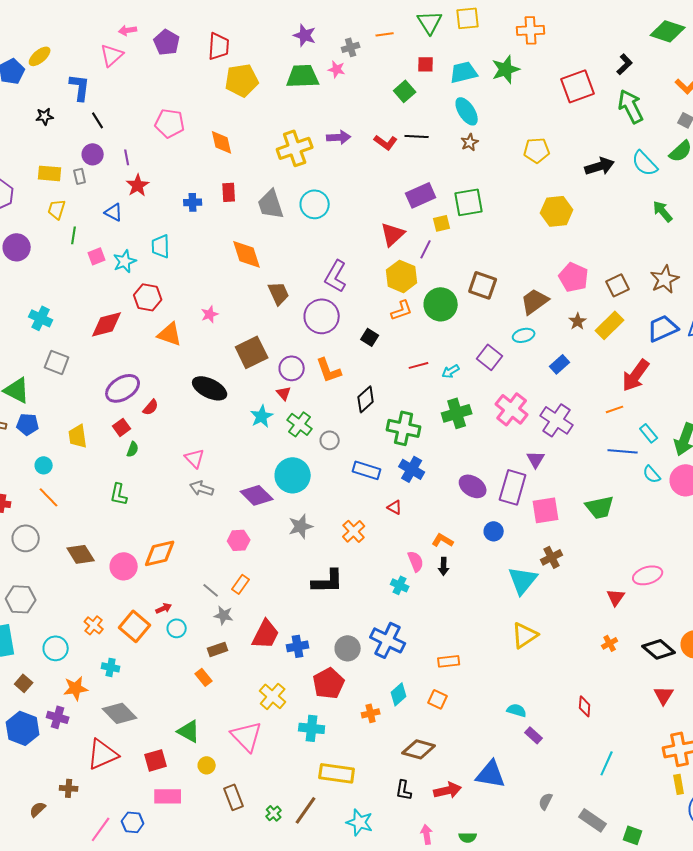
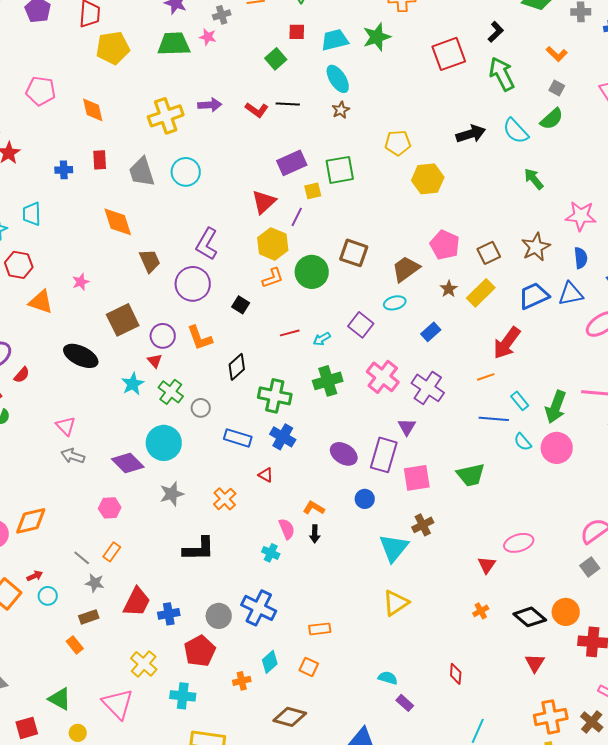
yellow pentagon: (537, 150) -> (398, 143), moved

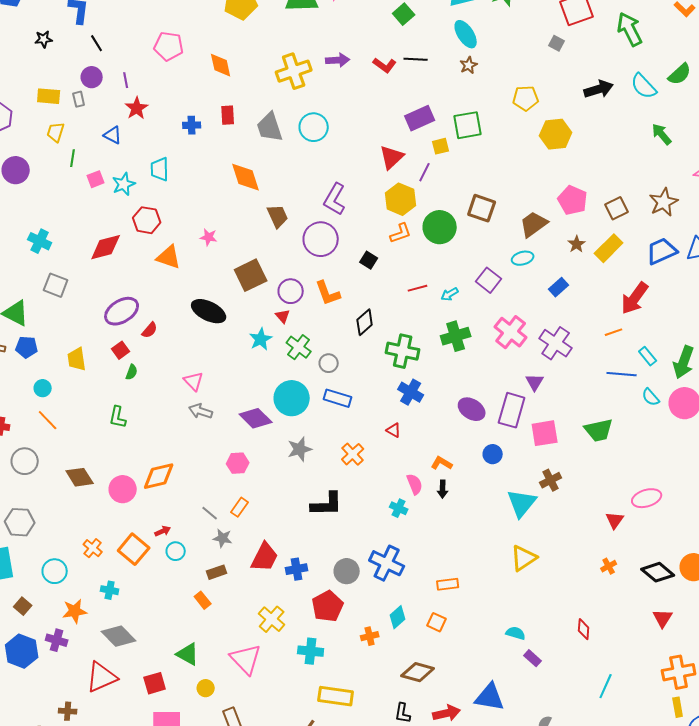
gray square: (557, 88) -> (557, 43), moved
pink star: (81, 282) -> (209, 237), turned 30
blue rectangle: (238, 438) -> (338, 398), moved

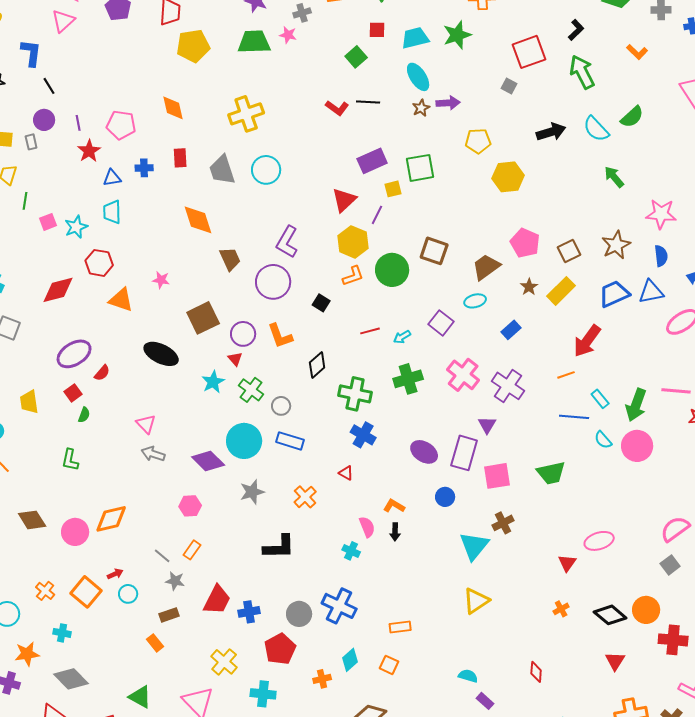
pink pentagon: (169, 46) -> (121, 125), moved
purple arrow: (338, 60) -> (448, 103), moved
blue triangle: (113, 135) -> (112, 178), moved, turned -36

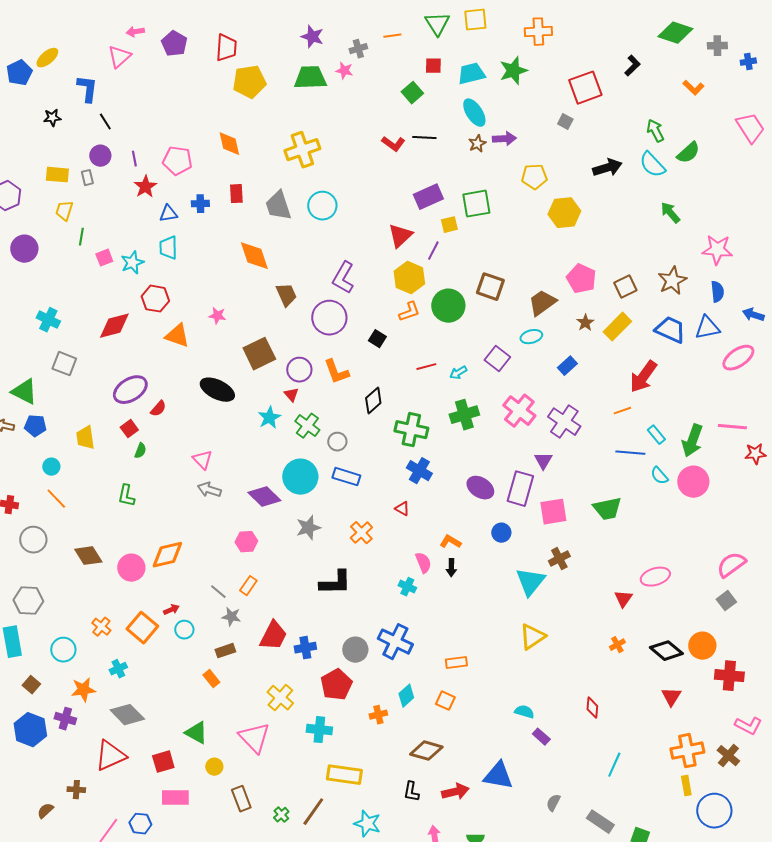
green arrow: (582, 72) -> (655, 131), moved, size x0.7
blue trapezoid: (614, 294) -> (670, 330), turned 48
cyan cross: (62, 633) -> (118, 669), turned -36

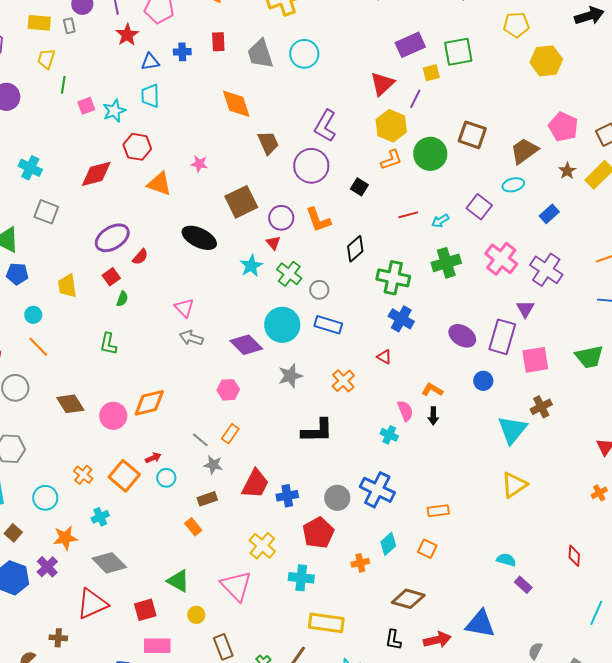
purple cross: (65, 719) -> (47, 567), turned 30

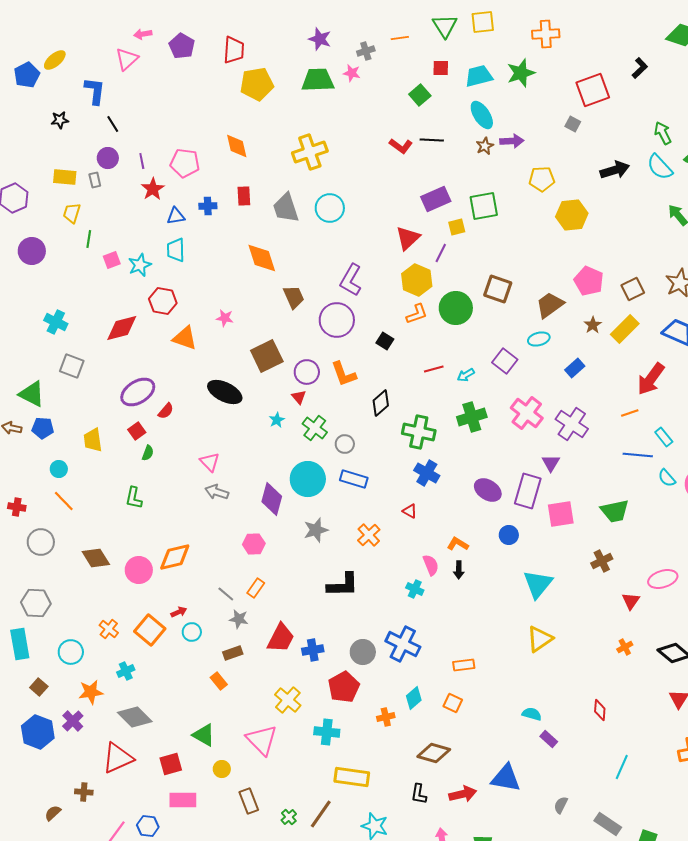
cyan star: (251, 266) -> (277, 420), size x0.7
purple diamond: (246, 345) -> (272, 499), turned 60
brown cross: (541, 407) -> (602, 561), moved

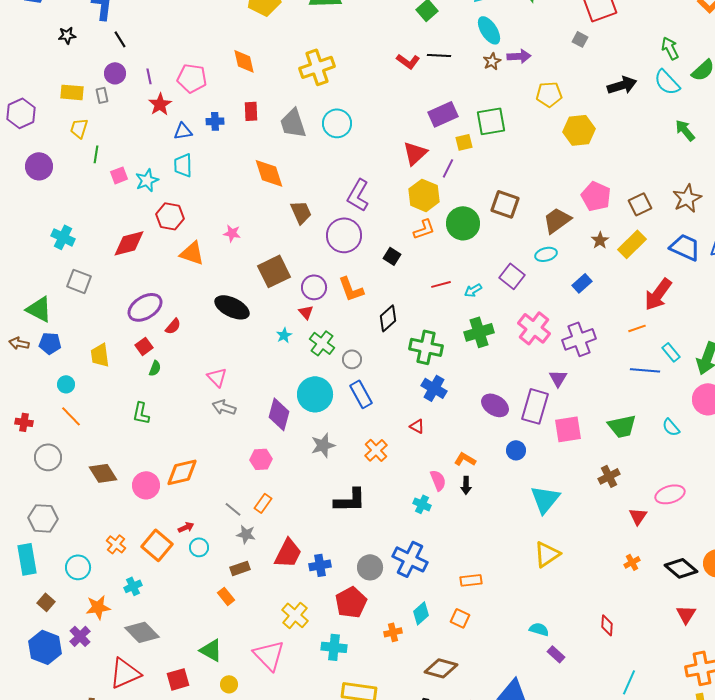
purple cross: (572, 424) -> (579, 339), turned 36
cyan semicircle: (667, 478) -> (671, 427), moved
blue rectangle: (354, 479) -> (361, 394), turned 44

